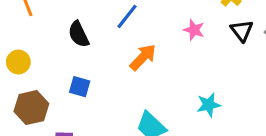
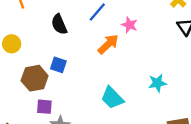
pink star: (194, 30) -> (130, 25), moved
brown hexagon: (31, 108) -> (35, 78), moved

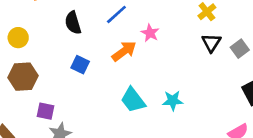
blue square: (58, 65) -> (80, 65), moved
brown hexagon: (35, 78) -> (23, 77), moved
cyan trapezoid: (112, 98) -> (133, 100), moved

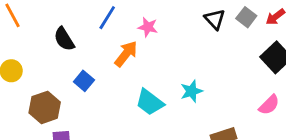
blue square: (80, 65) -> (84, 81), turned 30
brown hexagon: (23, 77) -> (45, 107), moved

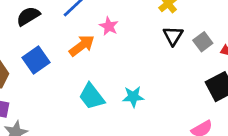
black semicircle: (64, 39) -> (28, 16), turned 75
blue square: (84, 81) -> (36, 60), size x1.4

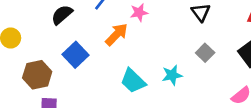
pink star: (109, 26) -> (139, 13), turned -30
gray square: (203, 42) -> (205, 53), moved

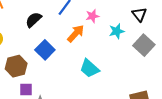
gray square: (205, 53) -> (144, 45), size x1.5
cyan star: (172, 75) -> (117, 31), moved

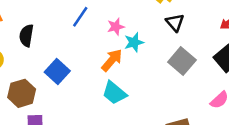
black semicircle: (34, 20) -> (26, 36), moved, turned -36
cyan star: (117, 31) -> (134, 42), moved
orange arrow: (76, 33) -> (112, 60), moved

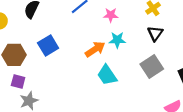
pink star: (116, 27) -> (111, 15), moved
cyan trapezoid: (114, 93) -> (107, 75), moved

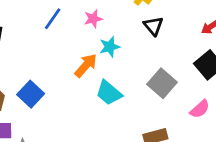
blue square: (48, 45) -> (31, 94), moved
gray square: (152, 66) -> (162, 83), moved

